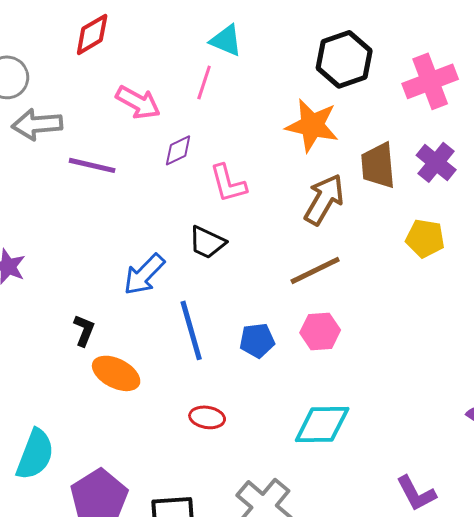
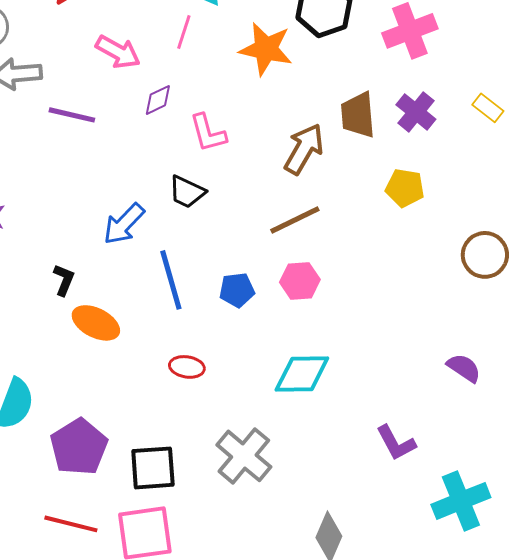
orange star: (312, 125) -> (266, 49), moved

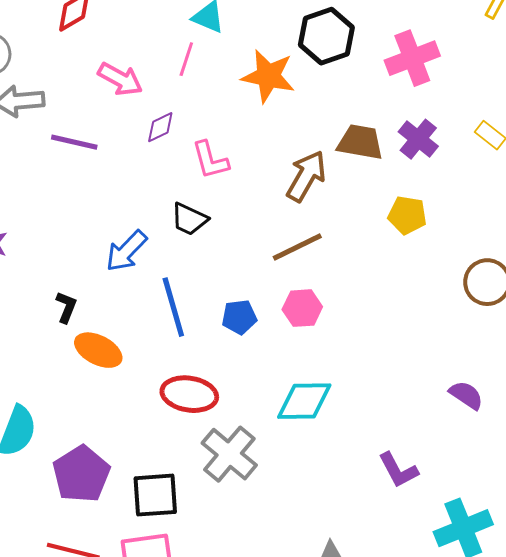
brown trapezoid: (358, 115) -> (360, 142), turned 105
red ellipse: (187, 367) -> (189, 394), size x1.6
gray cross: (244, 456) -> (229, 454), moved

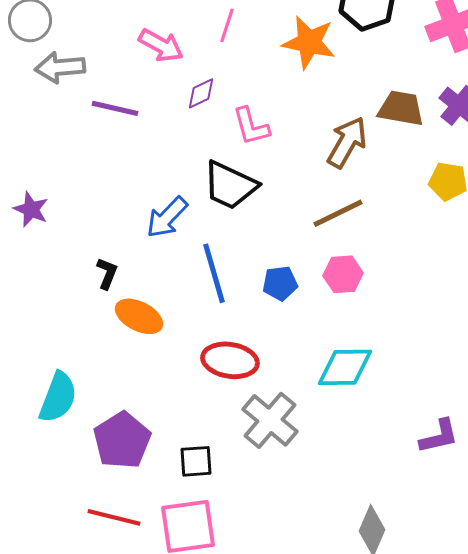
black trapezoid: (189, 219) -> (230, 185), size x1.5
purple L-shape: (398, 470) -> (439, 436), turned -75
black square: (155, 495) -> (196, 461), size x0.7

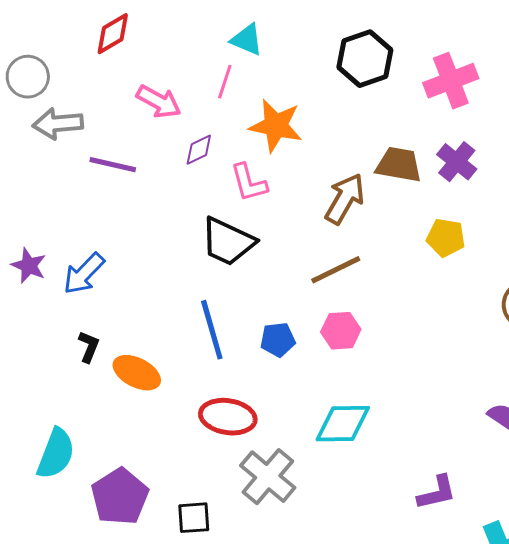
orange star: (309, 42) -> (276, 126), moved
blue arrow: (167, 217) -> (84, 274), moved
black L-shape: (107, 273) -> (89, 347), moved

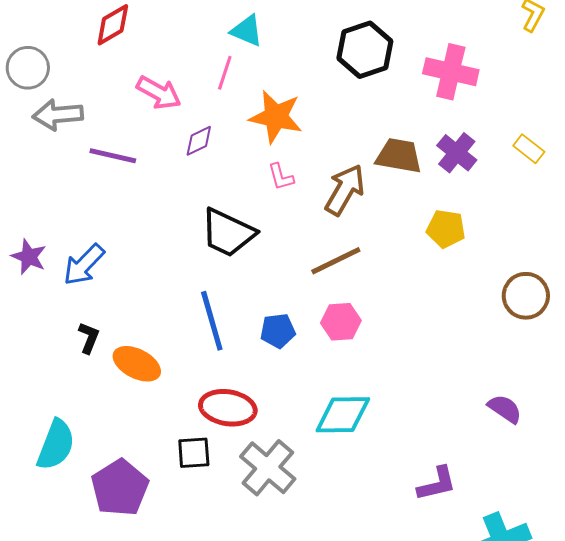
pink cross: (451, 81) -> (451, 72), turned 34
pink L-shape: (249, 183) -> (281, 177), moved, size x0.7
black square: (194, 518) -> (194, 453), moved

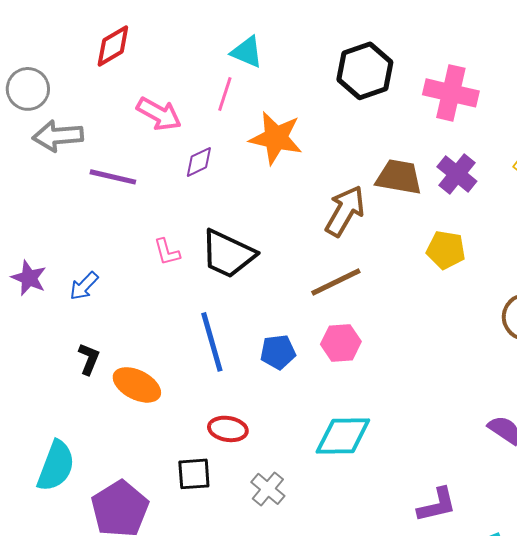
pink L-shape: (281, 177) -> (167, 252), moved
blue arrow: (84, 265) -> (84, 286), size x0.7
red ellipse: (228, 408) -> (228, 429), size x0.7
gray cross: (268, 468) -> (268, 489), size x0.6

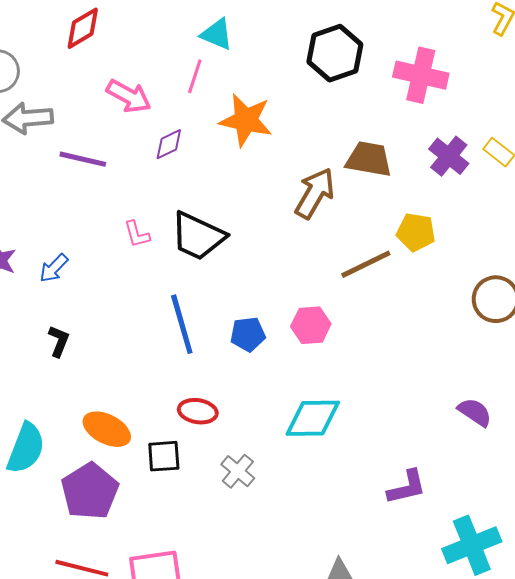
purple cross: (457, 174) -> (449, 156), moved
brown line: (336, 282) -> (366, 264), moved
orange ellipse: (137, 385) -> (107, 429), moved

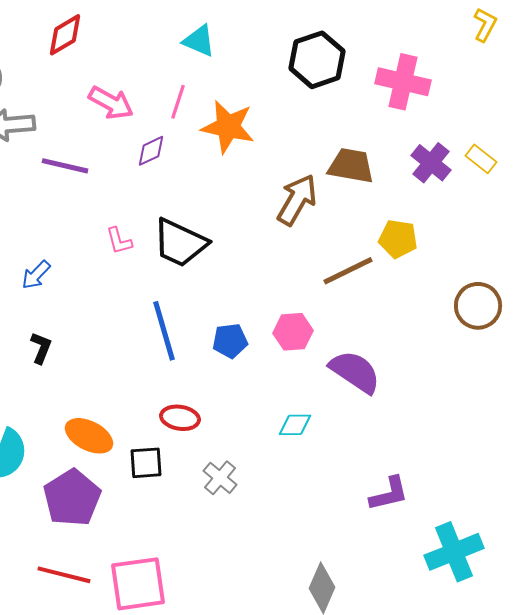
pink line: (195, 76) -> (178, 102), moved
purple semicircle: (475, 412) -> (355, 372), moved, size x1.5
cyan diamond: (313, 418) -> (295, 425), size x0.6

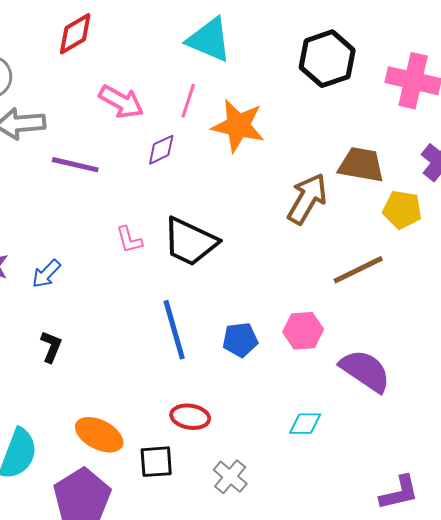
cyan triangle: (199, 41) -> (209, 40), size x1.4
yellow pentagon: (398, 239) -> (402, 210), moved

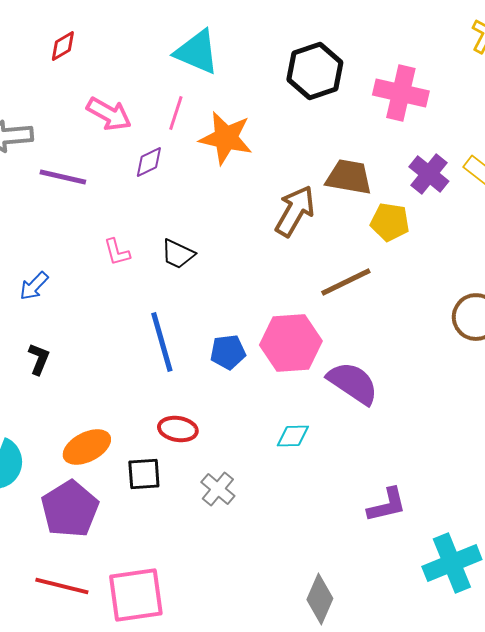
red diamond: (75, 34) -> (63, 46), size x0.7
black trapezoid: (190, 242) -> (178, 254), size x0.6
pink hexagon: (303, 331) -> (291, 343), size x1.5
orange ellipse: (99, 435) -> (87, 447), turned -54

